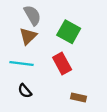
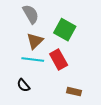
brown triangle: (28, 36) -> (35, 41), moved
cyan line: (21, 63) -> (33, 60), moved

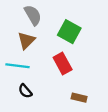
brown triangle: (35, 41) -> (26, 40), moved
cyan line: (33, 60) -> (17, 66), moved

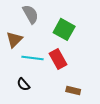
brown triangle: (26, 40) -> (14, 40), moved
cyan line: (17, 66) -> (33, 58), moved

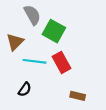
green square: (64, 29) -> (54, 31), moved
black semicircle: (23, 84) -> (25, 89), turned -104

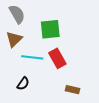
gray semicircle: (32, 15) -> (17, 14), moved
green square: (54, 31) -> (50, 29), turned -35

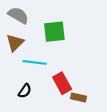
gray semicircle: (17, 14) -> (18, 15), turned -30
red rectangle: (57, 58) -> (62, 83), moved

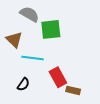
gray semicircle: (18, 15) -> (29, 14), moved
brown triangle: (15, 43) -> (14, 40), turned -30

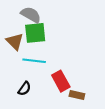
green square: (51, 29) -> (35, 33), moved

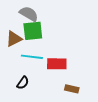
brown triangle: (15, 41) -> (14, 39), turned 48
red rectangle: (61, 81) -> (57, 64), moved, turned -60

